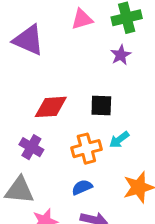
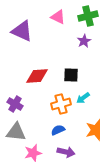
pink triangle: (82, 19) -> (58, 17), turned 42
purple cross: (31, 147) -> (15, 104), moved

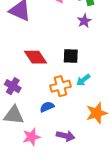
red diamond: (37, 76) -> (36, 57), turned 60
blue semicircle: (58, 130) -> (47, 107), moved

